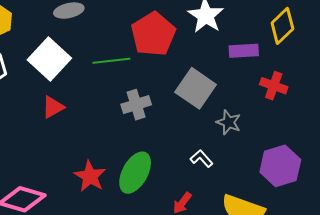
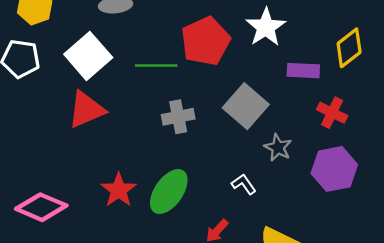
red triangle: (53, 107) -> (86, 109), size x1.5
purple hexagon: (280, 166) -> (334, 169), moved

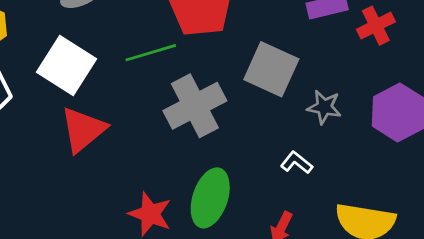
red cross: (332, 113) -> (376, 26), moved, turned -36
gray cross: (178, 117) -> (195, 106), size x1.5

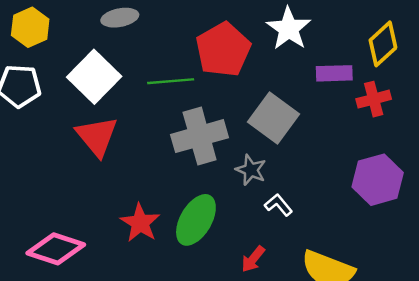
gray star: (324, 107) -> (251, 170), moved
red triangle: (83, 130) -> (97, 136), turned -42

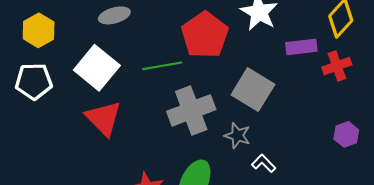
purple hexagon: (378, 180) -> (346, 134), size x0.6

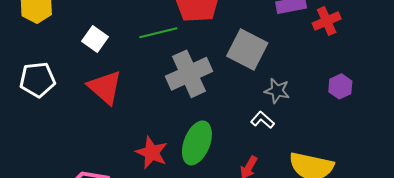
white square: (97, 68) -> (95, 39), size x0.6
white pentagon: (34, 81) -> (37, 80), moved
gray star: (237, 136) -> (277, 91), moved

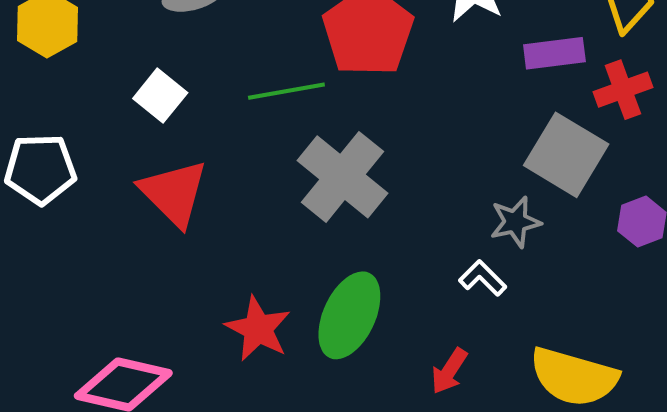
gray square: (247, 49) -> (566, 155), moved
gray cross: (189, 74) -> (342, 177), turned -30
gray star: (277, 91) -> (515, 222), turned -30

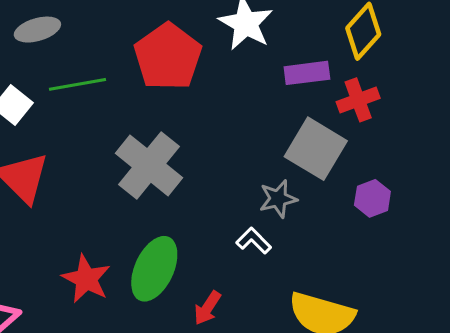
green line: (286, 91) -> (78, 84), moved
red arrow: (449, 371) -> (207, 308), moved

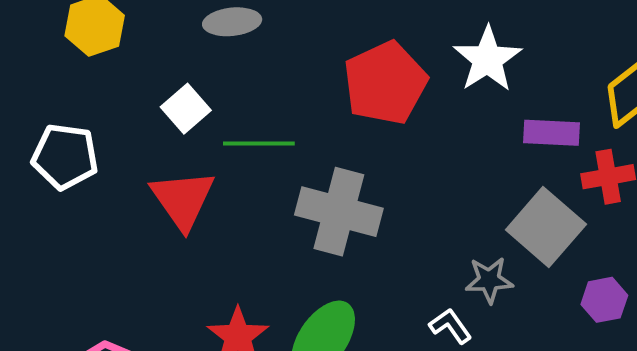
green line: (78, 84) -> (259, 143), moved
gray cross: (149, 165) -> (339, 212), turned -34

